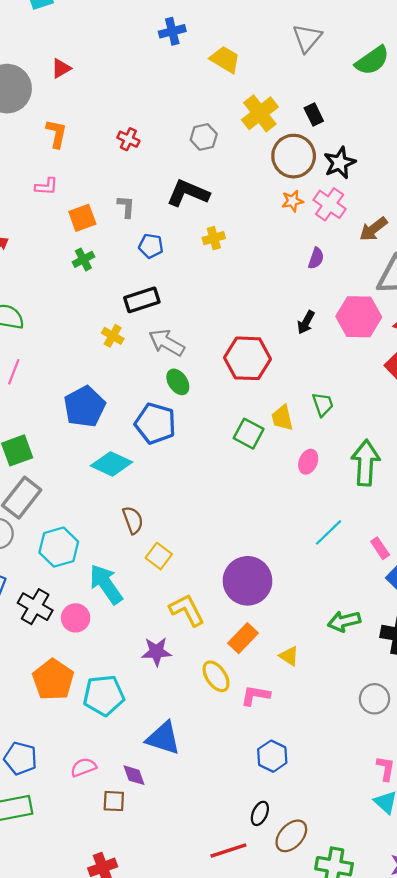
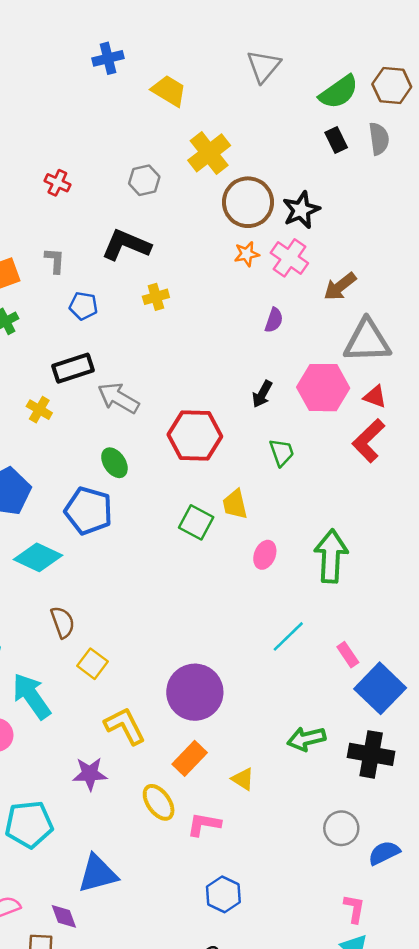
black rectangle: (314, 114) -> (336, 140), moved
gray arrow: (167, 343) -> (118, 398), moved
green trapezoid: (323, 404) -> (282, 452), moved
blue triangle: (163, 738) -> (98, 874), turned -33

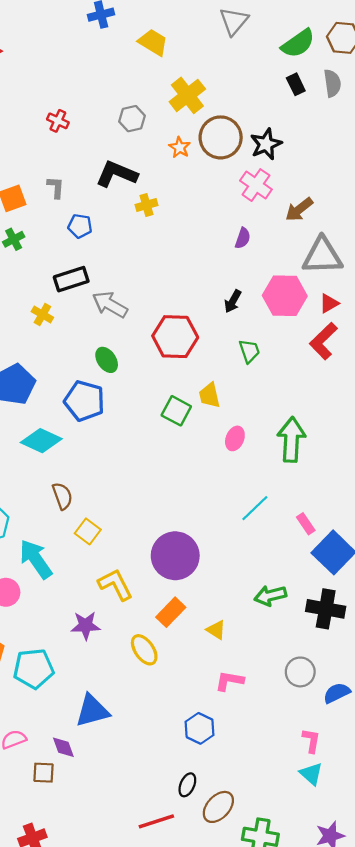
orange star: (247, 254) -> (180, 147), moved, turned -30
yellow cross: (156, 297) -> (146, 205), moved
red triangle: (375, 397) -> (329, 303), turned -50
pink L-shape: (204, 824) -> (229, 681), moved

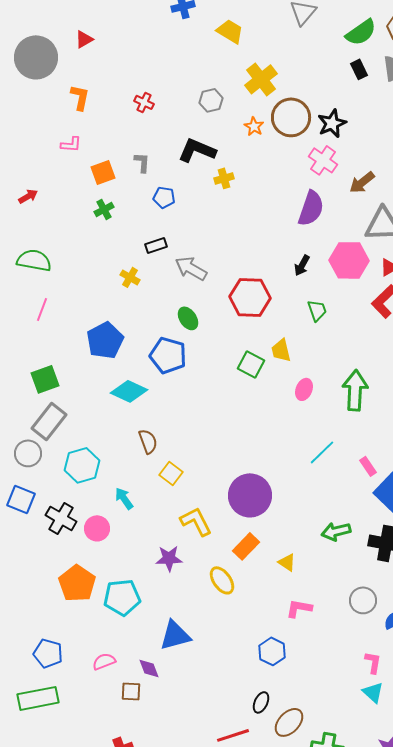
purple semicircle: (243, 238) -> (311, 208), size x1.8
black rectangle: (71, 279) -> (156, 245), size x0.7
cyan arrow: (36, 559) -> (124, 498), size x0.6

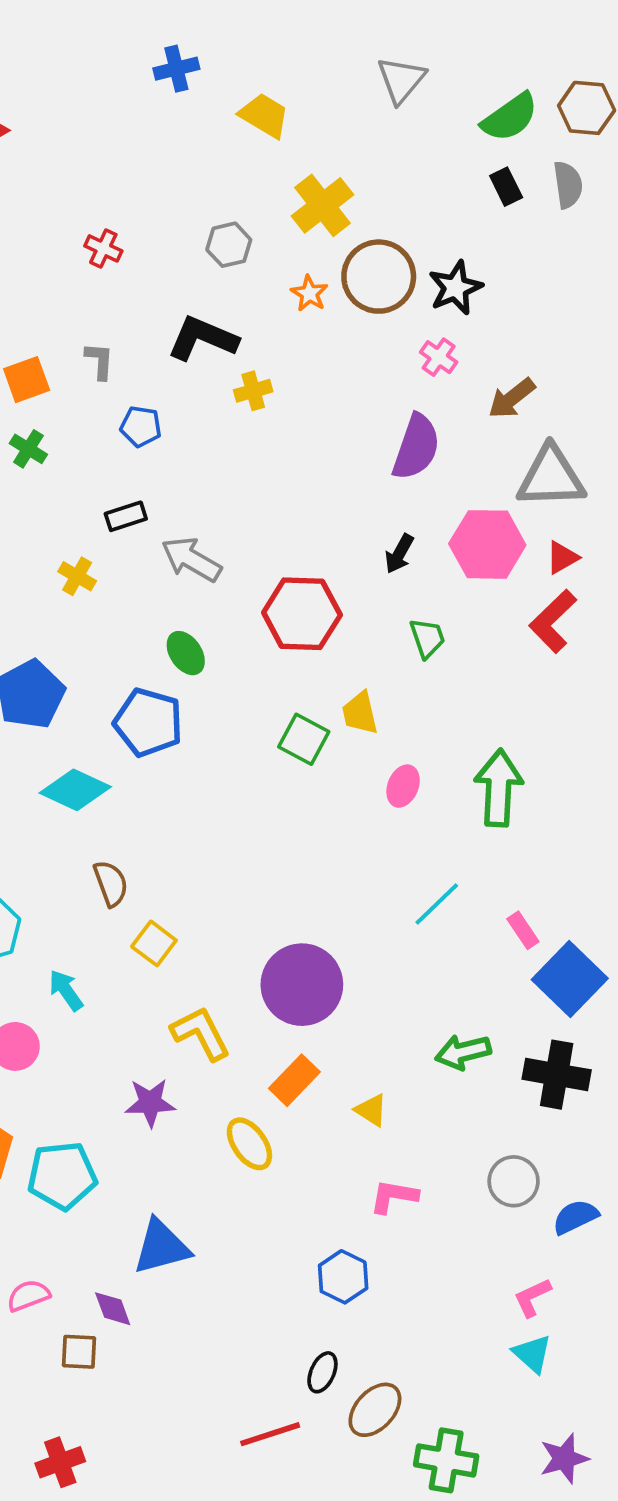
pink cross: (323, 160) -> (439, 357), size x0.7
green cross: (104, 209) -> (28, 449), turned -30
pink L-shape: (373, 662) -> (532, 1297), turned -125

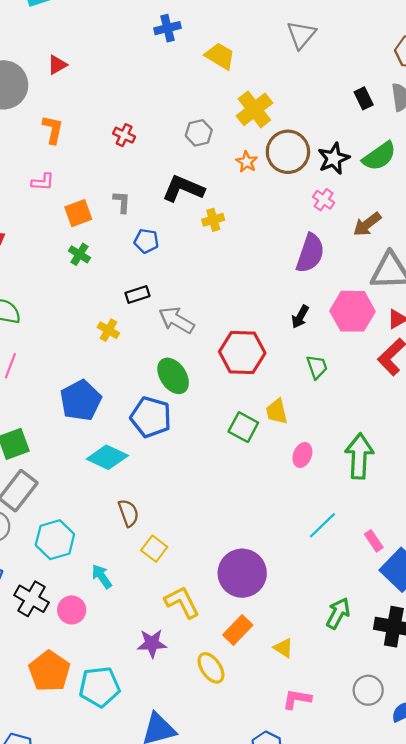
green semicircle: (510, 117) -> (379, 156), moved
green ellipse: (186, 653) -> (173, 376), size x1.4
green arrow: (463, 1052) -> (338, 613), turned 132

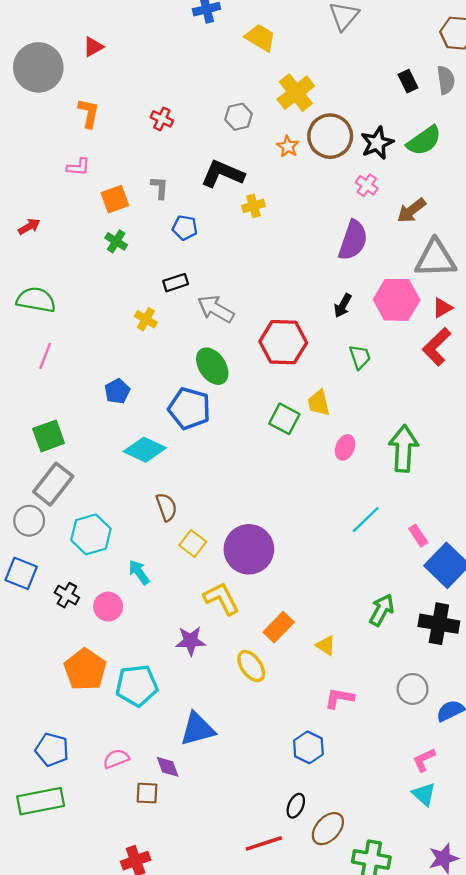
blue pentagon: (81, 400) -> (117, 391), size x0.6
purple circle: (242, 573) -> (249, 549), moved
black cross: (32, 599) -> (67, 595), size x0.7

